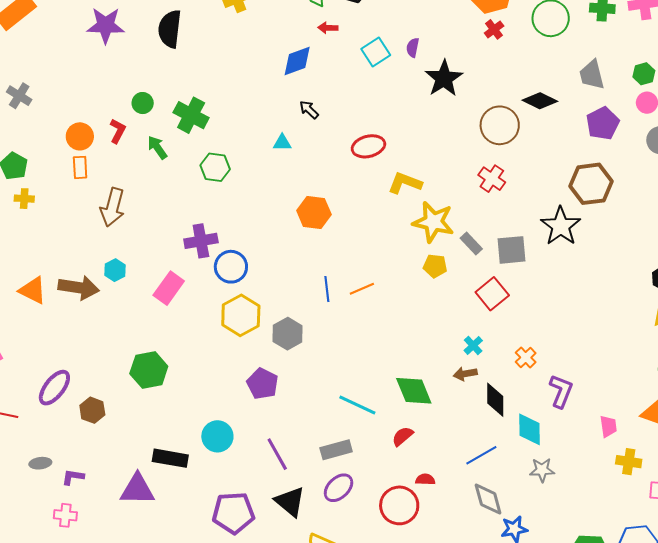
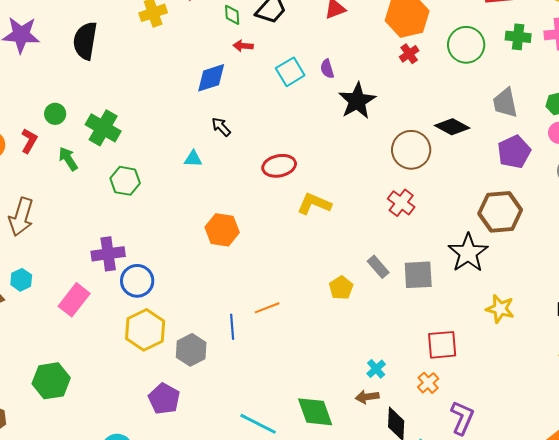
purple semicircle: (413, 48) -> (327, 69), turned -30
yellow star: (433, 222) -> (500, 309), moved, size x0.7
yellow pentagon: (435, 266) -> (341, 288), turned 30
blue line: (327, 289) -> (232, 327), moved
red square: (492, 294) -> (442, 345), moved, turned 32

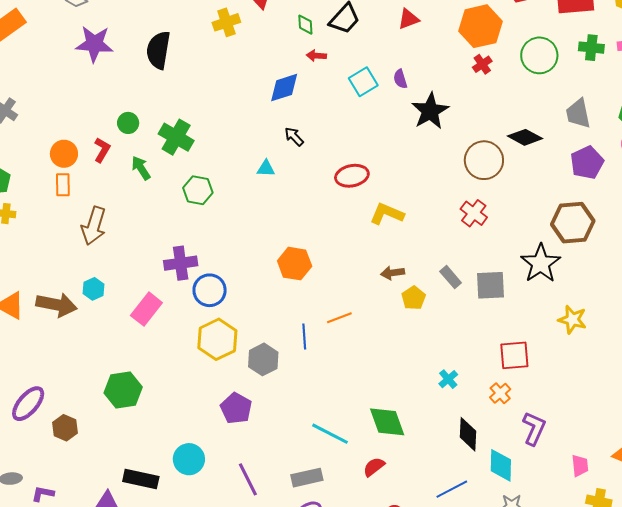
orange hexagon: (222, 230) -> (295, 264), moved
brown arrow: (367, 397) -> (393, 273), moved

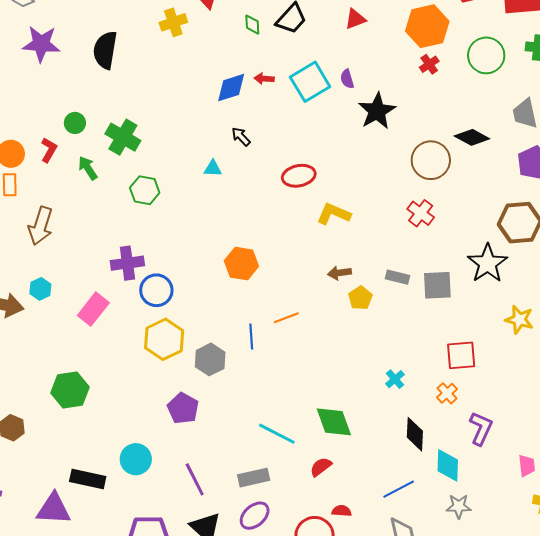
red arrow: (316, 56) -> (264, 79), moved
cyan square: (363, 82) -> (310, 82), size x1.4
gray rectangle: (451, 277) -> (397, 277), turned -35

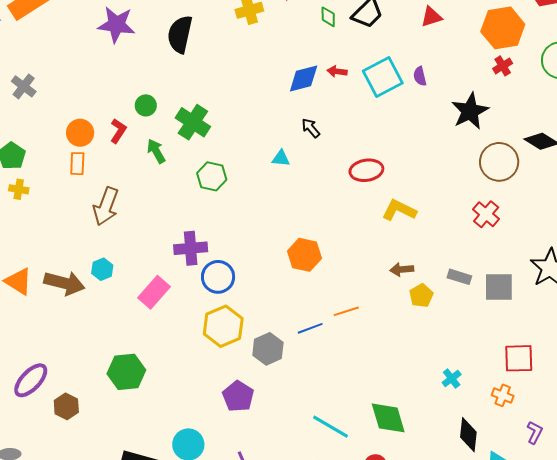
black star: (377, 111) -> (470, 111), moved
blue line: (251, 337) -> (310, 328), turned 70
orange cross: (447, 393) -> (503, 395), turned -30
purple L-shape: (481, 428) -> (535, 432), size x0.7

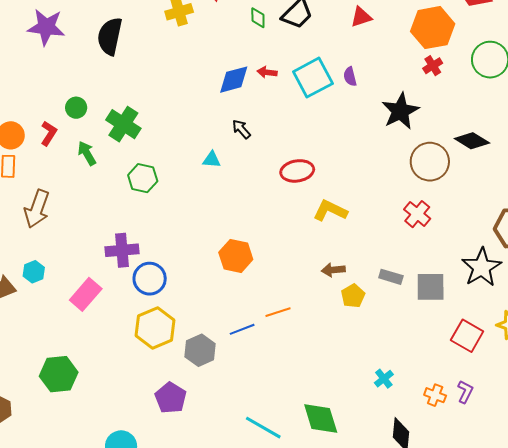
red square: (519, 358) -> (467, 336), moved, turned 32
purple L-shape: (535, 432) -> (465, 392), moved

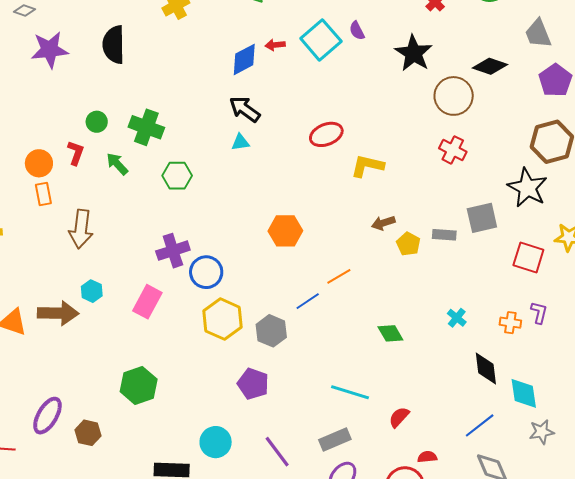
black arrow: (241, 129) -> (245, 109), moved, size x1.5
gray rectangle: (391, 277) -> (444, 235), moved
green diamond: (321, 418) -> (390, 333), moved, size x0.7

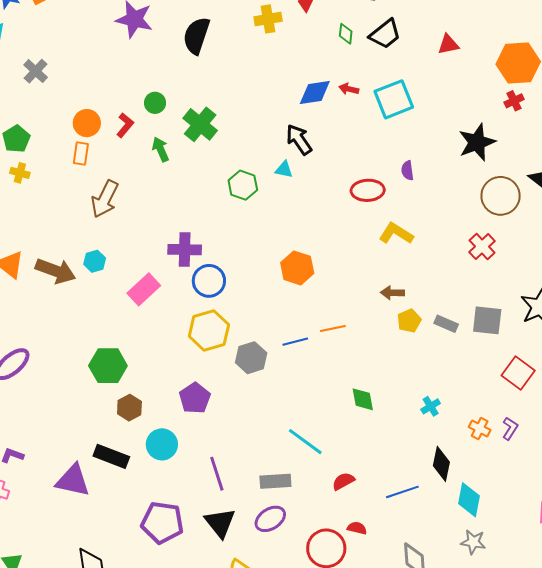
purple semicircle: (357, 31) -> (407, 170), moved
green hexagon: (177, 176) -> (243, 185), moved
purple pentagon: (253, 384) -> (195, 398), moved
blue line: (480, 425) -> (402, 492), moved
brown hexagon: (88, 433) -> (129, 408), moved

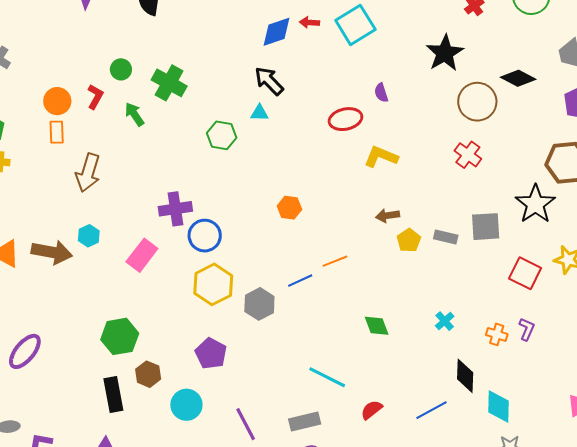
orange hexagon: (297, 268) -> (289, 208), size x0.7
black rectangle: (111, 456) -> (113, 395), moved, turned 68

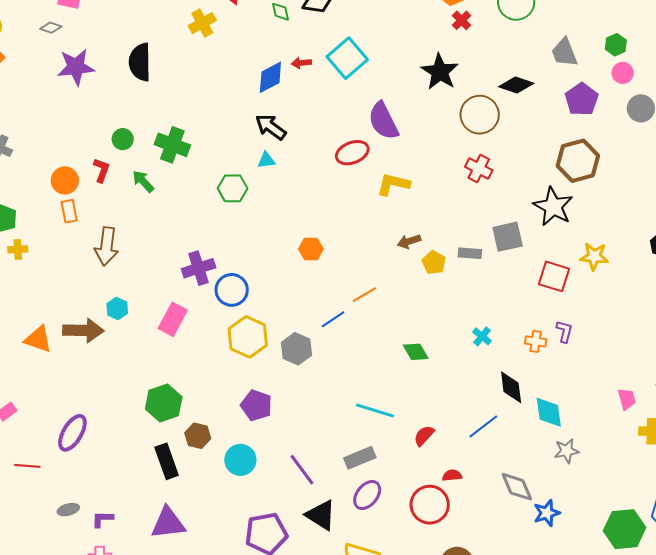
purple semicircle: (381, 93) -> (383, 121), size x2.0

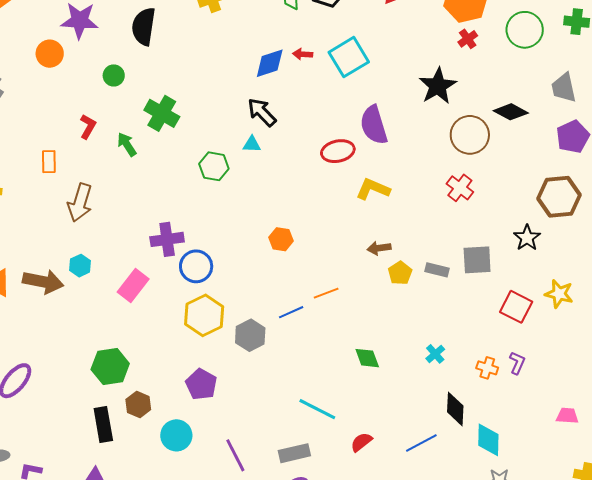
green circle: (123, 139) -> (114, 75), moved
orange circle: (65, 180) -> (50, 54), moved
black star: (553, 207) -> (527, 238), size x0.7
pink trapezoid: (627, 399) -> (567, 416), moved, turned -80

